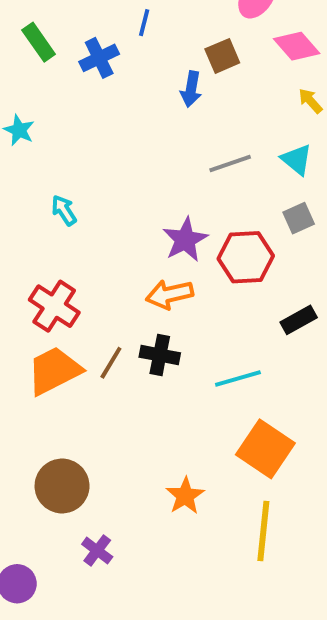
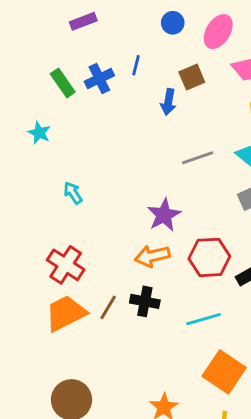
blue line: (144, 23) -> (136, 65), moved
green rectangle: (39, 42) -> (63, 83), moved
red hexagon: (246, 257) -> (209, 257), moved

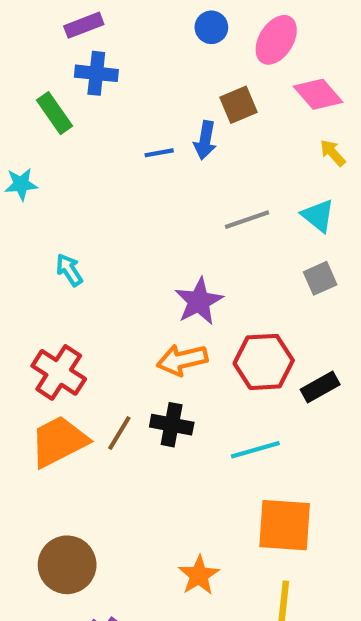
blue line: (136, 65) -> (159, 153), moved, turned 66
blue cross: (99, 79) -> (96, 73), moved, turned 32
cyan star: (39, 133) -> (21, 184), turned -30
orange square: (224, 372) -> (285, 525), turned -30

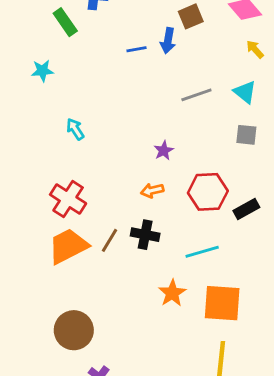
gray square: (320, 278) -> (246, 135), turned 30
purple star: (199, 301) -> (164, 151), size x0.6
orange arrow: (182, 360) -> (152, 190), size x0.7
orange star: (199, 575) -> (172, 293), moved

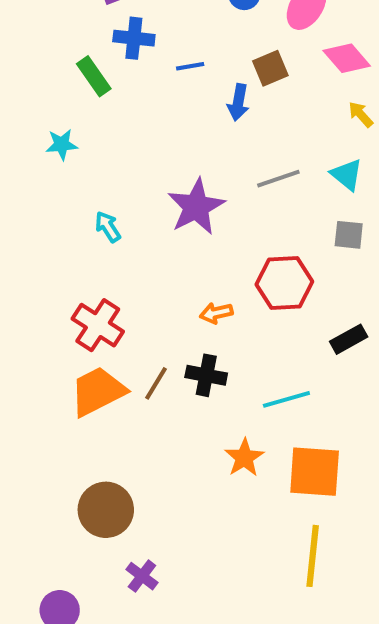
blue line: (137, 49) -> (190, 66), moved
purple star: (164, 151) -> (196, 207), moved, size x2.0
red hexagon: (208, 192) -> (284, 283), moved

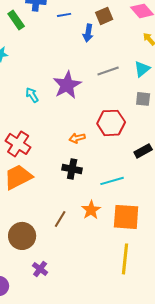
cyan triangle: (347, 175) -> (142, 69), turned 42
cyan arrow: (108, 227) -> (32, 95), moved
brown line: (156, 383) -> (60, 219), moved

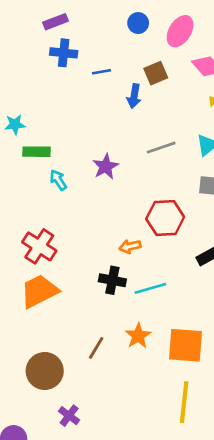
green rectangle: (16, 20) -> (37, 152), moved, turned -54
purple star: (67, 85) -> (106, 167), size x0.7
orange arrow: (77, 138) -> (130, 246), moved
cyan line: (112, 181) -> (150, 288), moved

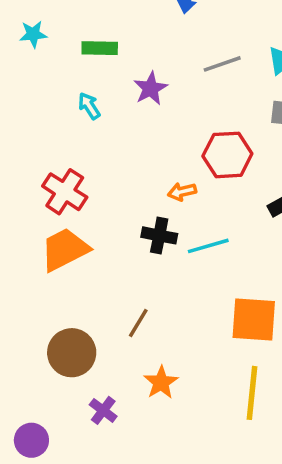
green rectangle: (37, 152) -> (100, 48), moved
orange star: (138, 336) -> (161, 382), moved

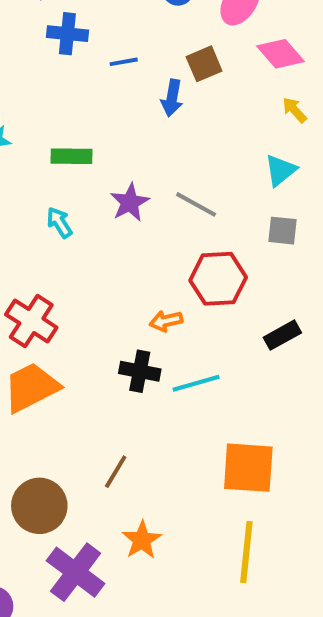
gray line: (222, 64) -> (196, 204), moved, turned 48
purple cross: (103, 410) -> (76, 572), size x1.8

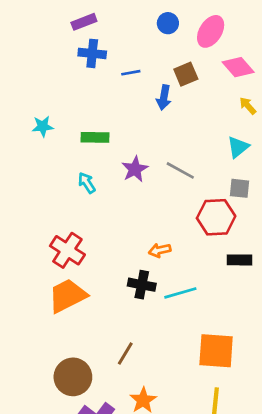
red hexagon: (218, 279) -> (216, 217), moved
black rectangle: (282, 335) -> (239, 260), turned 30

